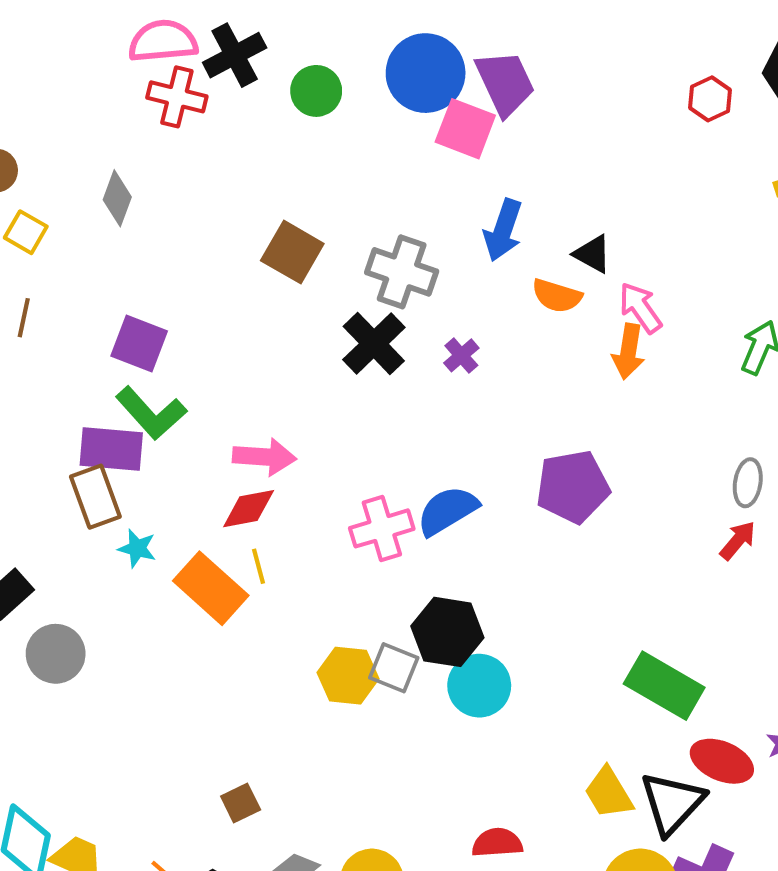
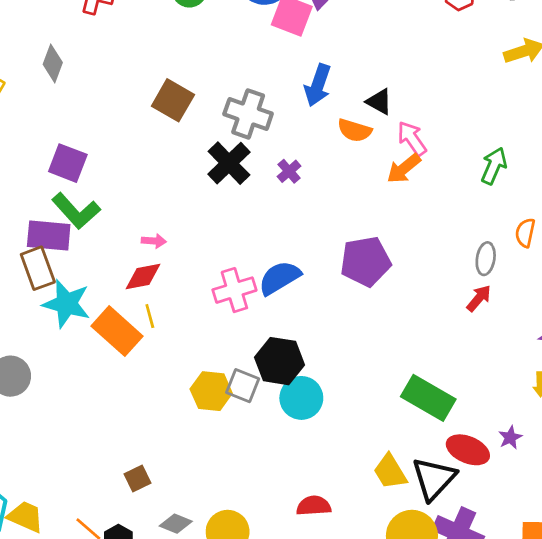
orange arrow: (628, 351) -> (404, 169), turned 42
pink arrow: (264, 457) -> (154, 241), size x0.6
cyan star: (137, 548) -> (66, 304), size x1.8

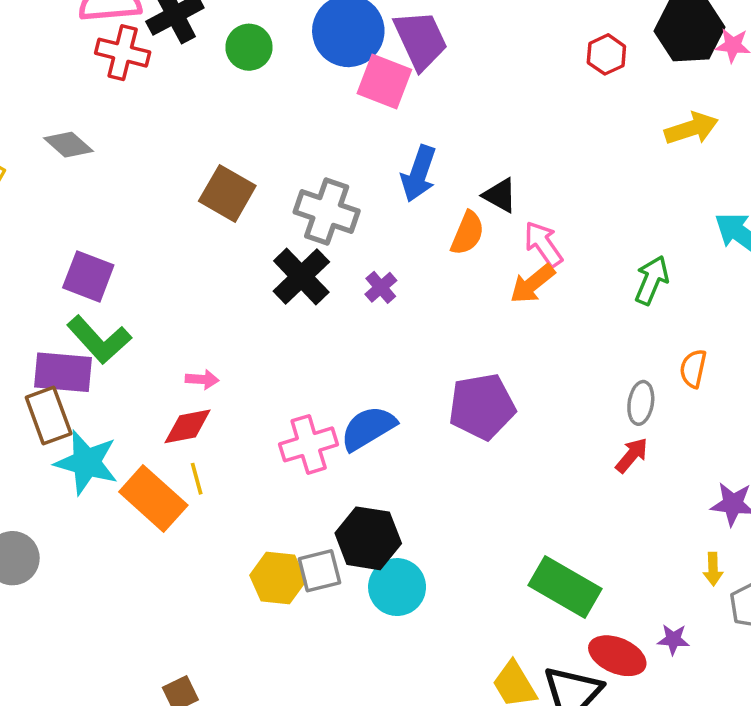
gray diamond: (53, 63) -> (68, 145), turned -69
orange semicircle: (355, 130) -> (467, 233), turned -84
gray square: (243, 386) -> (319, 571), turned -36
purple star: (510, 438) -> (673, 639), turned 30

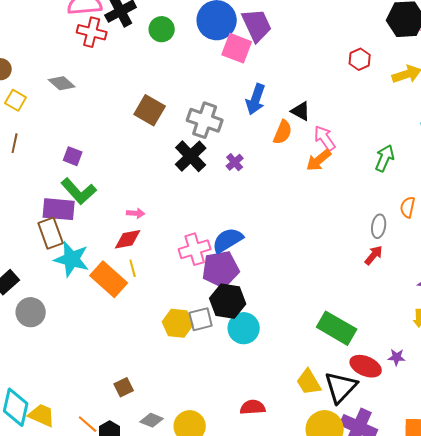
red hexagon: (606, 54) -> (360, 59), moved
purple square: (88, 276) -> (73, 156), size x0.7
purple pentagon: (482, 406) -> (221, 269), moved

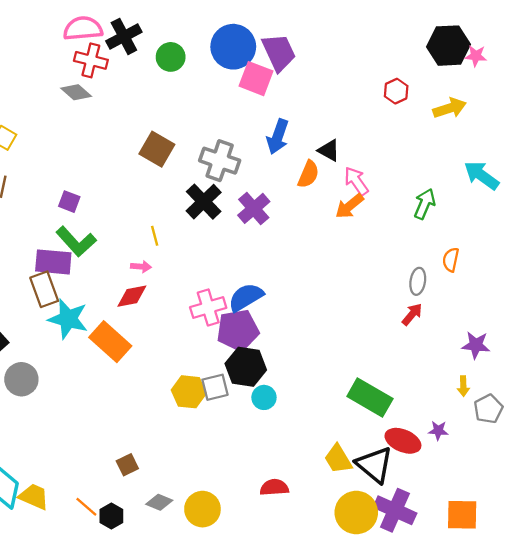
gray diamond: (62, 83) -> (76, 92), moved
purple cross: (235, 162) -> (254, 208), size x1.6
yellow line: (133, 268) -> (155, 236), moved
cyan circle: (244, 328) -> (264, 397), size x0.7
black triangle: (341, 387) -> (374, 465), turned -33

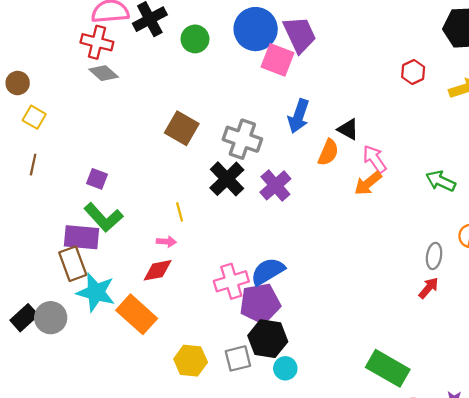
red cross: (91, 60) -> (97, 42), moved
green arrow: (425, 204) -> (441, 181), turned -88
gray circle: (21, 379) -> (51, 318), moved
yellow hexagon: (189, 392) -> (191, 361), moved

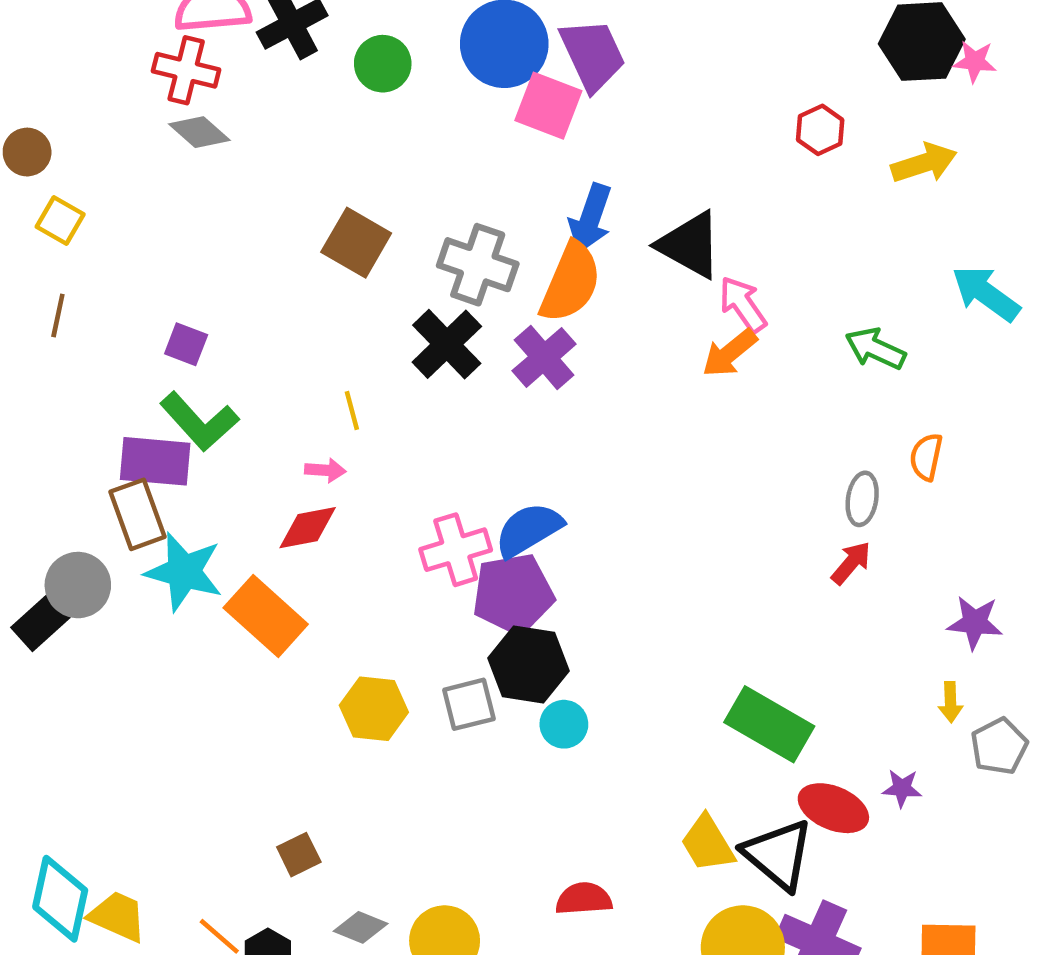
black triangle: (348, 129) -> (690, 245), size x1.6
orange semicircle: (328, 152) -> (571, 282), moved, size x1.5
gray circle: (51, 318) -> (78, 585), moved

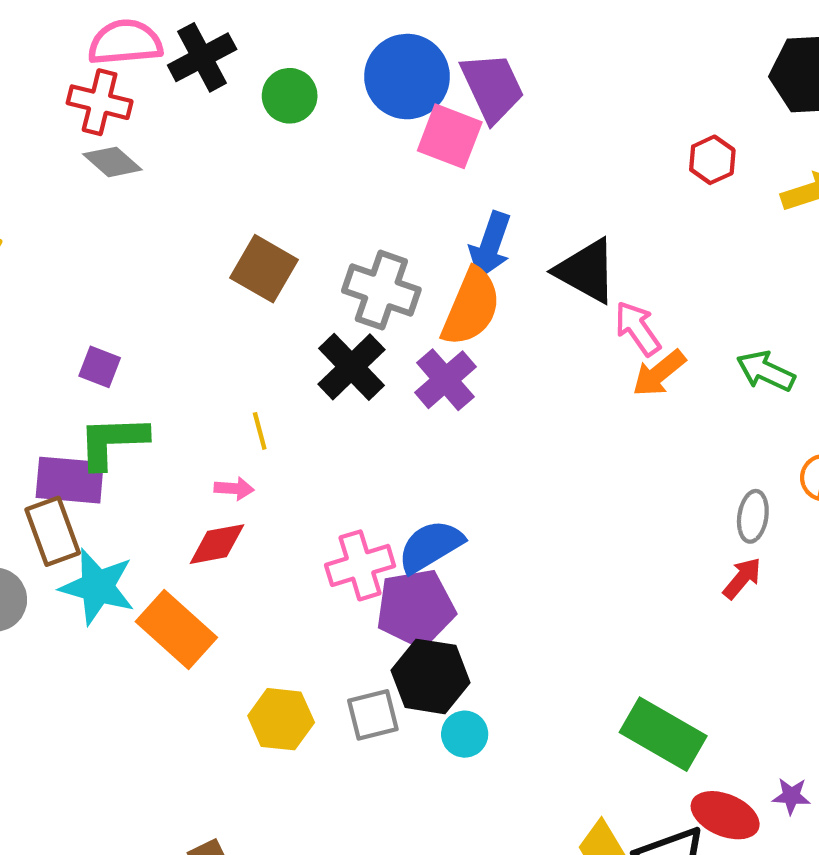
orange arrow: (730, 353) -> (659, 373), moved
green L-shape: (199, 422) -> (112, 442), turned 130

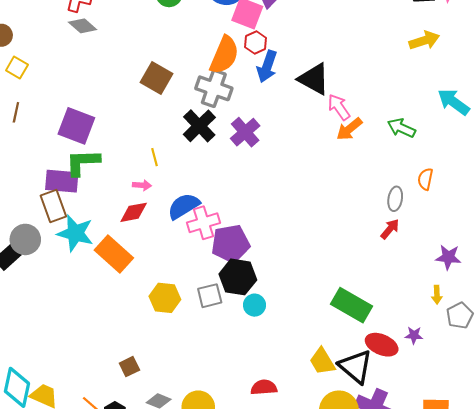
red hexagon: (712, 160) -> (256, 43), moved
orange semicircle: (471, 307) -> (224, 55), moved
purple square: (100, 367) -> (76, 126), size x1.8
blue semicircle: (430, 546) -> (184, 206), moved

